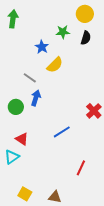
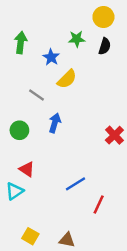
green arrow: (13, 19) -> (21, 43), moved
blue arrow: (36, 98) -> (55, 123), moved
blue line: (62, 132) -> (75, 184), moved

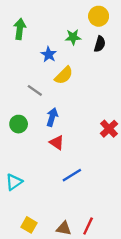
green arrow: (21, 43) -> (20, 29), moved
red triangle: (27, 169) -> (57, 143), moved
red line: (99, 205) -> (88, 226), moved

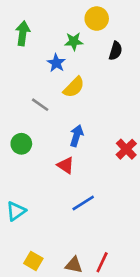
yellow circle: (99, 16) -> (97, 19), moved
green star: (73, 37) -> (74, 41), moved
blue arrow: (52, 117) -> (76, 136), moved

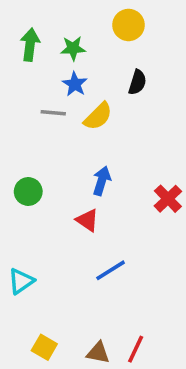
green star: (74, 41) -> (73, 48), moved
black semicircle: (116, 51) -> (137, 82), moved
gray line: (40, 105) -> (53, 113), moved, turned -30

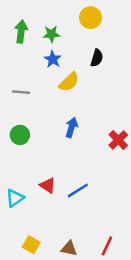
gray line: (53, 113) -> (21, 92), moved
red triangle: (87, 220) -> (48, 185), moved
red line: (136, 349) -> (107, 246), moved

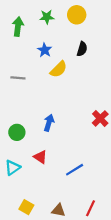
green star: (51, 34) -> (47, 17), moved
blue arrow: (72, 127) -> (49, 123), moved
green circle: (20, 135) -> (17, 132), moved
blue line: (78, 190) -> (75, 170), moved

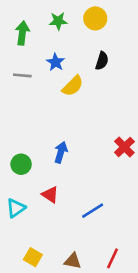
gray line: (18, 78) -> (22, 75), moved

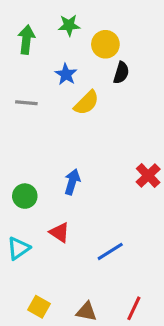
yellow circle: (95, 18) -> (105, 44), moved
gray line: (22, 75) -> (26, 103), moved

